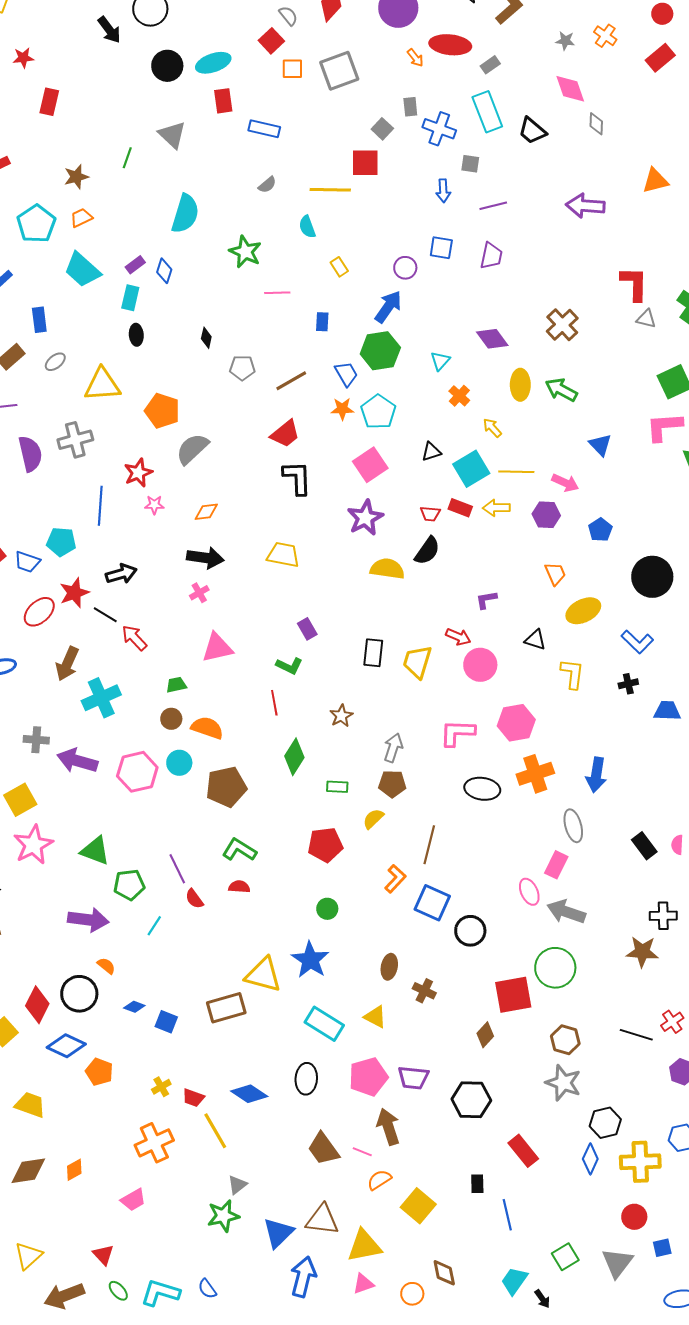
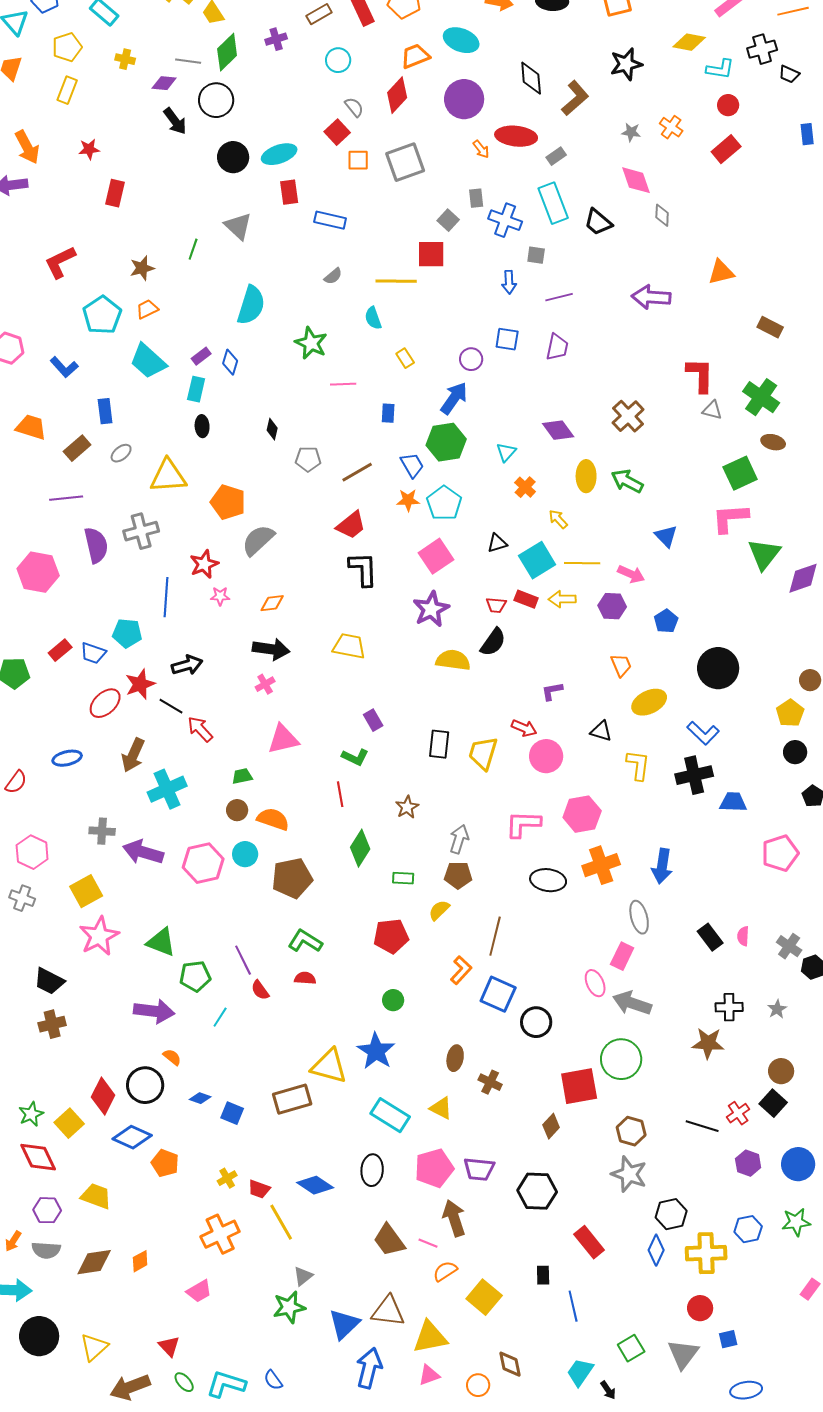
black cross: (628, 684) -> (694, 775), size x1.8

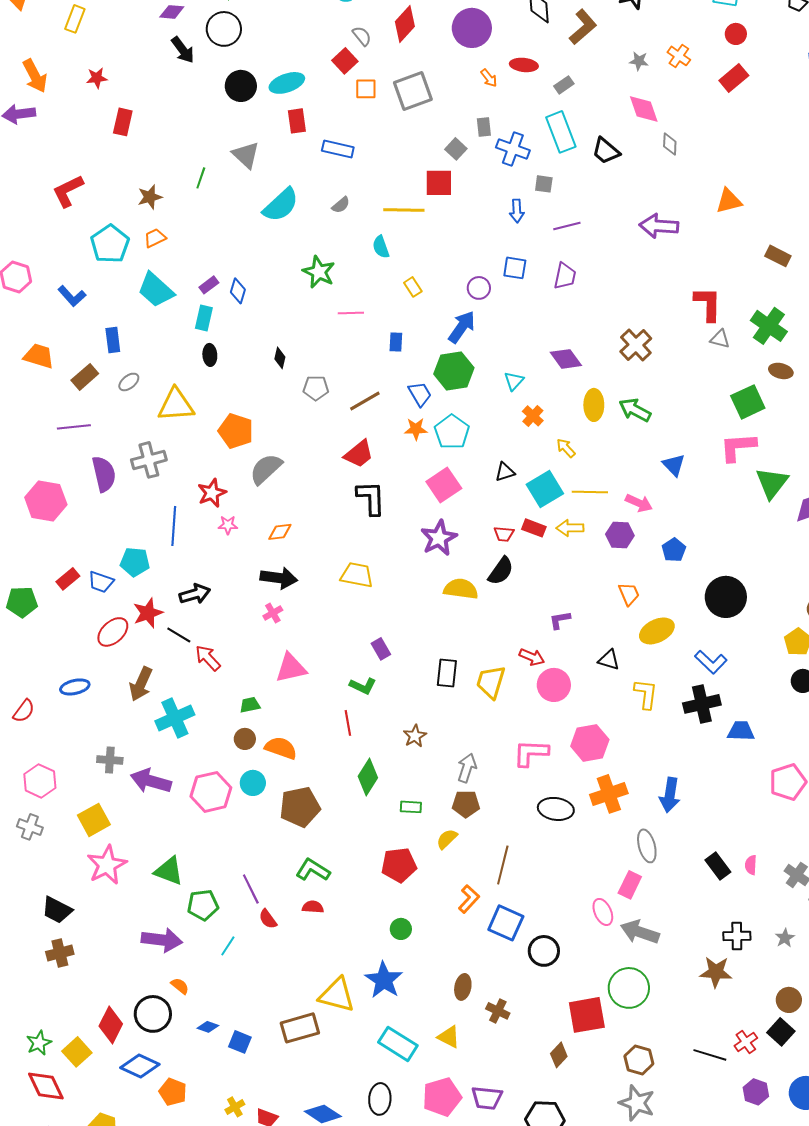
red ellipse: (516, 136) -> (524, 65), size x0.7
cyan semicircle: (251, 305) -> (281, 205), moved, turned 30

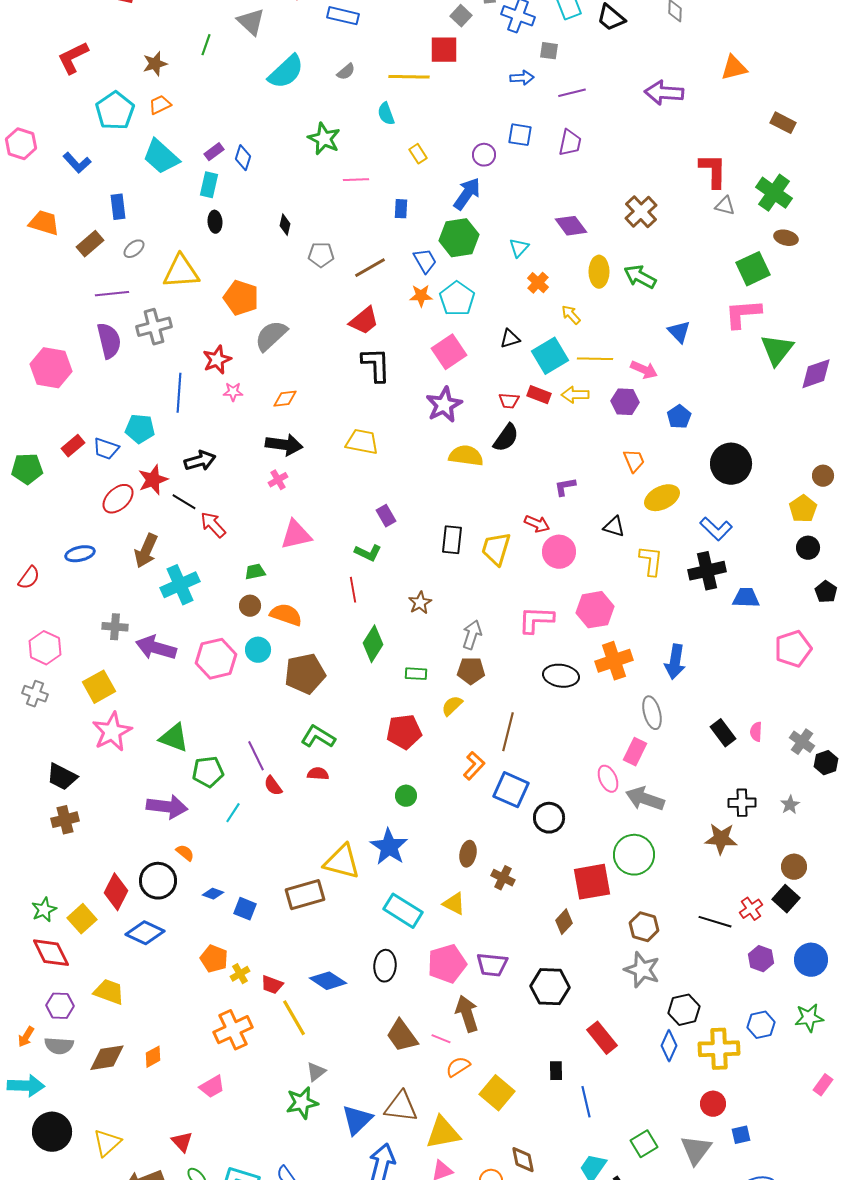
blue arrow: (517, 211) -> (522, 78), turned -90
purple line: (74, 427) -> (112, 294), moved
orange pentagon: (173, 1092) -> (214, 959), moved

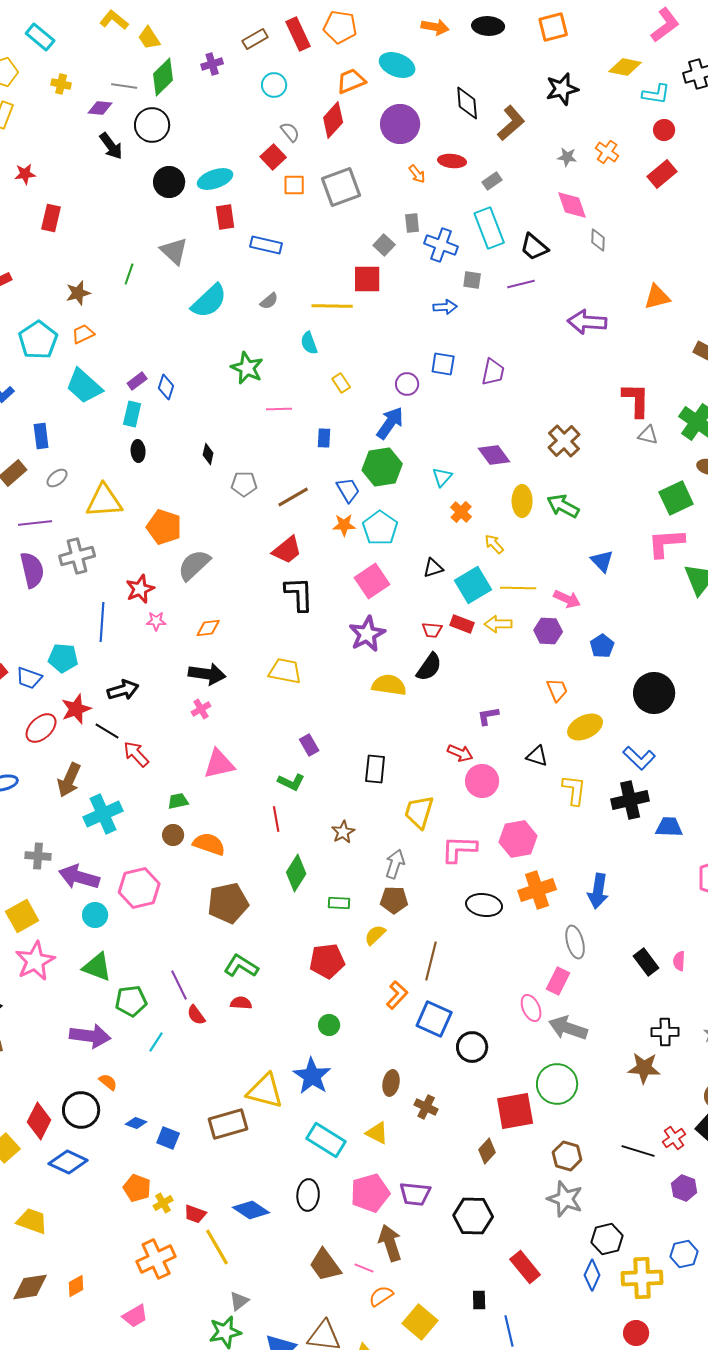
purple line: (572, 93) -> (521, 284), moved
yellow trapezoid: (496, 549) -> (419, 812), moved
cyan circle: (258, 650) -> (95, 915), moved

